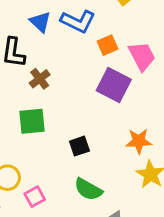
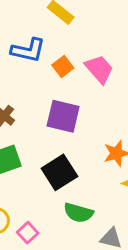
purple square: (114, 85) -> (63, 116), moved
black square: (79, 146) -> (59, 172), size x1.6

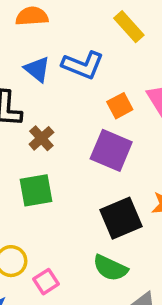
orange square: (63, 67) -> (120, 106), moved
black square: (59, 172) -> (121, 218), moved

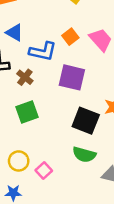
blue L-shape: (83, 65) -> (43, 51), moved
orange square: (120, 106) -> (70, 37), moved
black square: (121, 218) -> (86, 121), turned -36

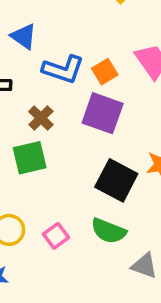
orange square: (70, 37) -> (105, 72), moved
brown cross: (25, 77) -> (41, 118), moved
pink square: (44, 171) -> (56, 236), moved

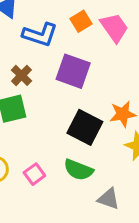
orange square: (105, 72) -> (81, 21), moved

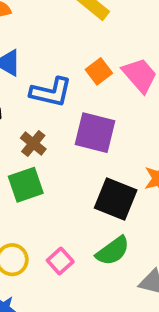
green semicircle: (78, 170) -> (113, 251), turned -52

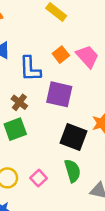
blue L-shape: (51, 92) -> (30, 69), turned 76
green semicircle: (113, 251) -> (72, 171), turned -70

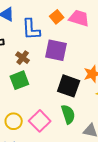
pink trapezoid: (87, 56) -> (79, 18), turned -30
pink square: (39, 178) -> (40, 121), size x1.5

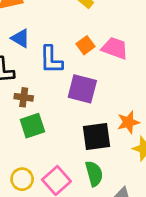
brown cross: (23, 58) -> (24, 97), moved, turned -32
black square: (69, 86) -> (97, 137), turned -30

